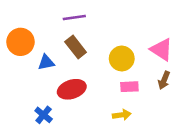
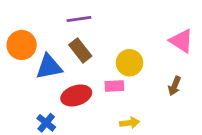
pink triangle: (161, 50) -> (181, 41), moved
blue triangle: (46, 62) -> (49, 67), size x1.5
pink rectangle: (129, 87) -> (114, 86), moved

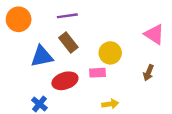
orange circle: (22, 45) -> (19, 19), moved

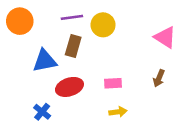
brown rectangle: (68, 42) -> (73, 46), turned 54
yellow circle: (110, 53) -> (103, 25), moved
pink rectangle: (97, 73) -> (113, 83), moved

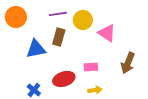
pink triangle: (165, 37) -> (107, 33), moved
brown arrow: (159, 78) -> (128, 63), size x1.5
red ellipse: (69, 87) -> (64, 79), moved

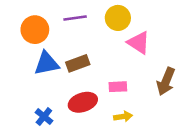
orange circle: (16, 17) -> (35, 30), moved
yellow circle: (83, 20) -> (118, 18), moved
brown rectangle: (59, 37) -> (78, 63), moved, turned 54

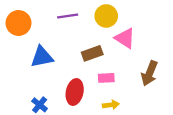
orange circle: (35, 30) -> (19, 23), moved
brown rectangle: (78, 63) -> (92, 53), moved
red ellipse: (83, 102) -> (75, 92), turned -60

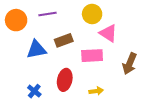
purple line: (68, 16) -> (47, 14), moved
brown rectangle: (92, 53) -> (64, 40), moved
pink rectangle: (106, 78) -> (92, 56), moved, size x1.5

